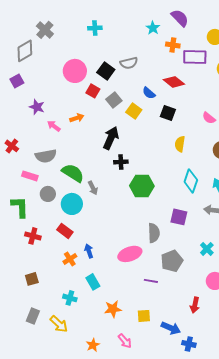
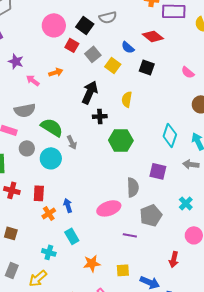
yellow semicircle: (180, 144) -> (127, 99), moved
red rectangle: (65, 231) -> (39, 193), moved, turned 56
brown square: (32, 279) -> (11, 233), turned 32
yellow arrow: (59, 324) -> (38, 278), turned 96

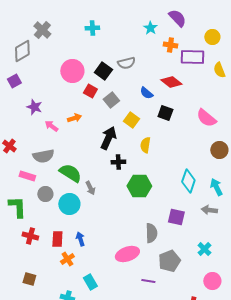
yellow square: (113, 65) -> (131, 120), moved
pink semicircle: (188, 72) -> (206, 118), size x1.5
blue arrow: (68, 205) -> (80, 239), moved

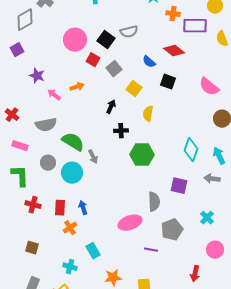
black arrow: (108, 138) -> (111, 107), size x0.6
pink rectangle: (27, 176) -> (20, 146), moved

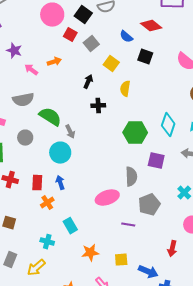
green hexagon: (142, 155) -> (135, 133), moved
cyan circle: (72, 173) -> (60, 153), moved

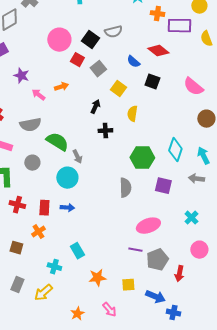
gray semicircle: (131, 177) -> (125, 188), moved
blue arrow: (60, 183) -> (67, 208), turned 112
pink ellipse: (107, 198) -> (148, 226), moved
orange cross: (47, 203) -> (38, 232), moved
gray pentagon: (149, 205) -> (157, 260), moved

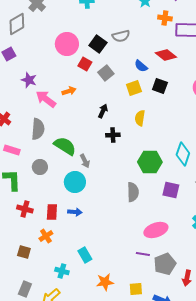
yellow square: (118, 89) -> (134, 88), moved, turned 35
pink arrow: (38, 95) -> (46, 99), size x1.5
gray semicircle: (30, 125) -> (38, 129), turned -75

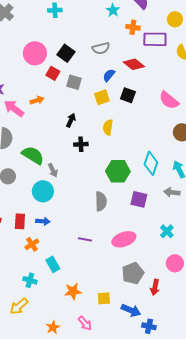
gray semicircle: (121, 36) -> (101, 48), moved
blue semicircle: (141, 66) -> (109, 75), turned 88
gray square: (106, 73) -> (74, 82), turned -35
orange cross: (46, 236) -> (32, 244), moved
purple line: (143, 254) -> (85, 239), moved

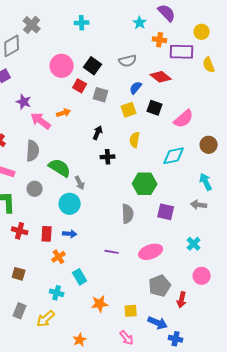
pink semicircle: (169, 100) -> (184, 119), moved, turned -80
cyan diamond: (151, 163) -> (174, 156), moved, turned 60
pink arrow: (85, 323) -> (127, 338), moved

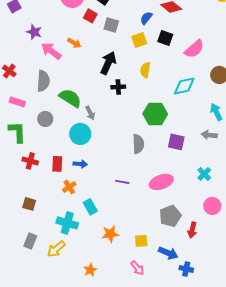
orange arrow: (64, 113) -> (74, 43), turned 48
black arrow: (98, 133) -> (108, 63), size x1.6
cyan cross: (57, 293) -> (67, 223), size x1.5

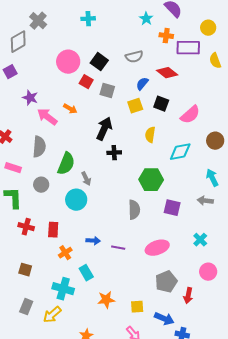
yellow semicircle: (145, 70) -> (150, 135), moved
green semicircle: (70, 98) -> (66, 164), turned 80
blue arrow: (80, 164) -> (93, 241), moved

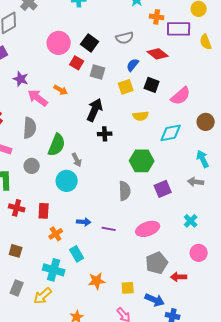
yellow semicircle: (150, 135) -> (141, 116), turned -105
purple square: (172, 208) -> (163, 189), turned -36
red arrow: (188, 296) -> (179, 277), turned 77

